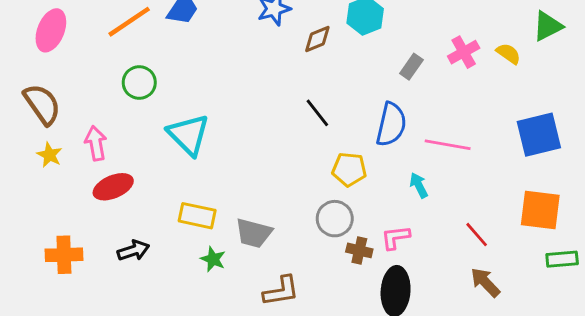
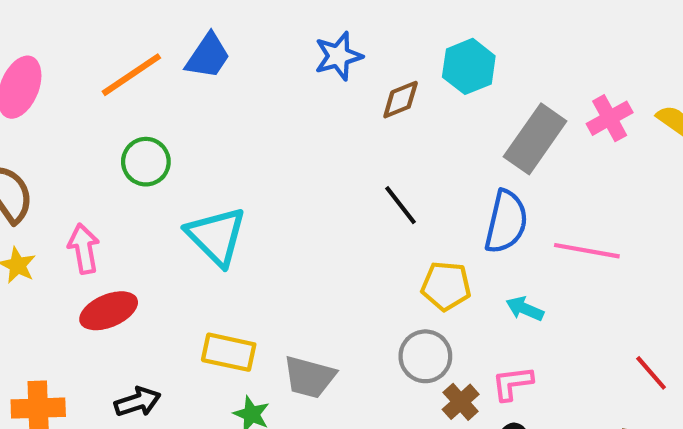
gray rectangle: (411, 67) -> (535, 139), size x1.8
cyan arrow: (419, 185) -> (525, 309), moved, turned -40
red line: (477, 235) -> (651, 373), moved
brown cross: (359, 250) -> (461, 402), turned 35

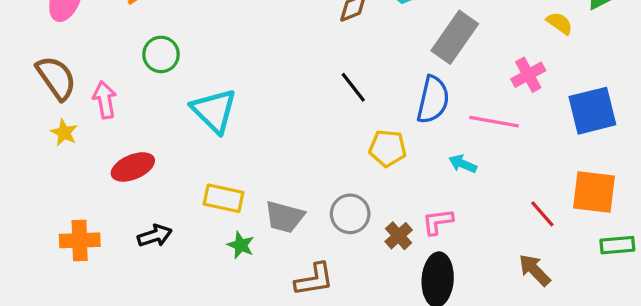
pink cross: (610, 118) -> (528, 75), moved
pink arrow: (84, 249) -> (105, 100), moved
cyan arrow: (525, 309) -> (463, 164), moved
gray circle: (425, 356) -> (350, 214), moved

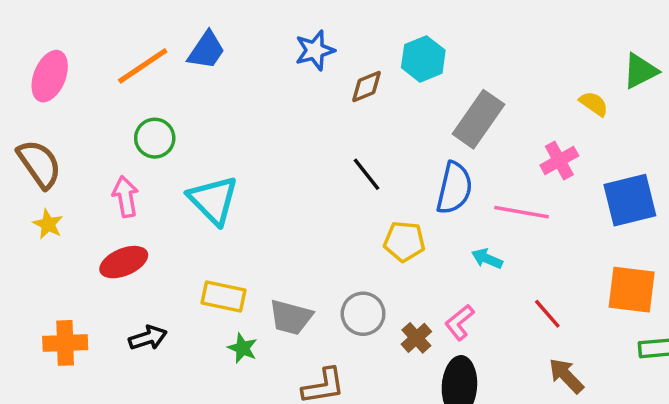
pink arrow: (105, 100) -> (125, 197), moved
red line: (542, 214) -> (547, 314), moved
pink L-shape: (438, 222) -> (459, 322), turned -32

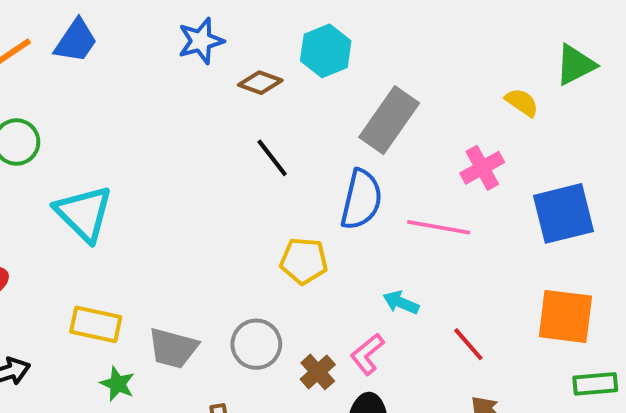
brown diamond: (366, 86) -> (260, 83), turned 42
black line: (366, 174) -> (272, 158), moved
cyan arrow: (487, 259) -> (401, 303), moved

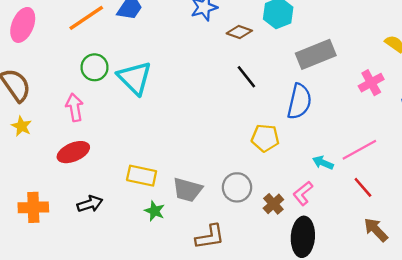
gray rectangle: (389, 120) -> (316, 54), turned 33
cyan triangle: (84, 213) -> (135, 78), moved
pink line: (439, 227) -> (359, 150), moved, turned -39

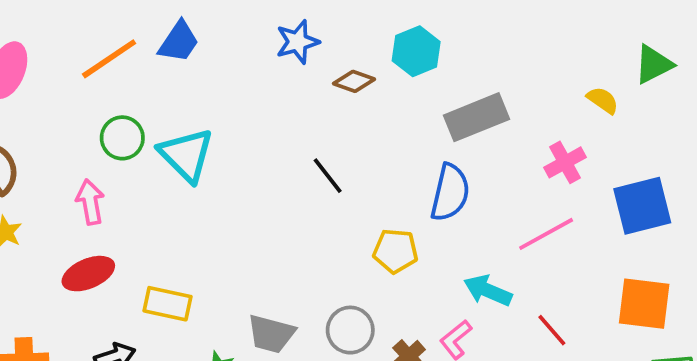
black line: (246, 77) -> (328, 176), moved
pink line: (359, 150) -> (546, 234), moved
cyan arrow: (323, 163) -> (488, 291), size x1.4
yellow rectangle: (142, 176) -> (167, 304), moved

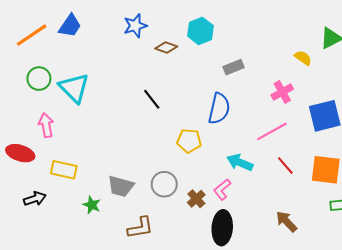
gray rectangle: (476, 117) -> (234, 67), size x0.6
pink arrow: (90, 202) -> (46, 125), moved
red ellipse: (88, 274) -> (20, 153), turned 40
red line: (552, 330) -> (285, 166), moved

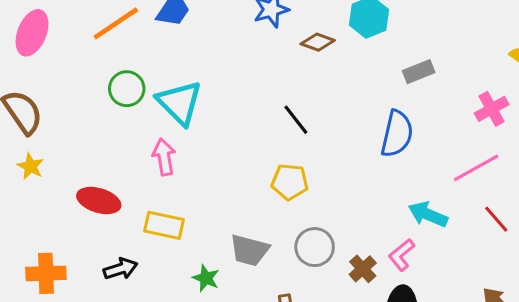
pink arrow: (46, 125) -> (164, 157), moved
yellow pentagon: (189, 141) -> (290, 182), moved

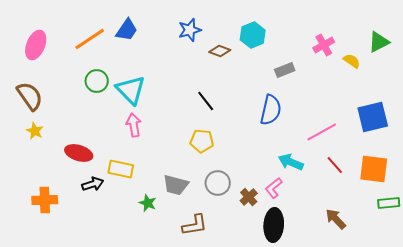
pink cross: (492, 109) -> (324, 45), moved
pink arrow: (164, 157) -> (134, 125), moved
black arrow: (121, 269) -> (93, 184), moved

